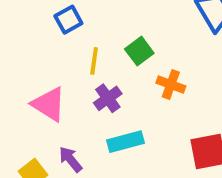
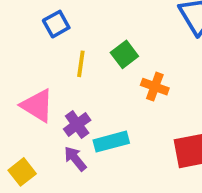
purple cross: (108, 98) -> (77, 125), moved
purple arrow: (70, 159) -> (75, 159), moved

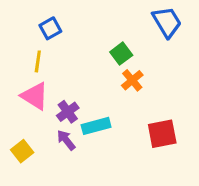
green square: (124, 54) -> (121, 54), moved
yellow line: (81, 64) -> (38, 61), moved
orange cross: (155, 87) -> (132, 80), turned 30

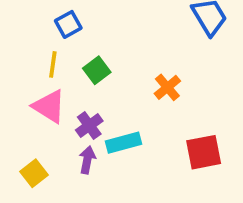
green square: (121, 54) -> (97, 70), moved
purple arrow: (66, 140) -> (87, 160), turned 50

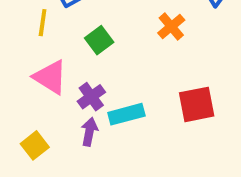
yellow line: (53, 64) -> (43, 23), moved
orange cross: (167, 87) -> (171, 26), moved
red square: (204, 152) -> (197, 104), moved

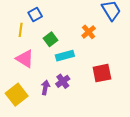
purple cross: (91, 97) -> (63, 81), moved
cyan rectangle: (126, 114) -> (65, 56), moved
yellow square: (35, 145) -> (17, 95), size x1.5

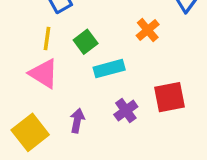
yellow line: (21, 30) -> (47, 38), moved
purple cross: (63, 81) -> (126, 111), moved

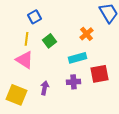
cyan rectangle: (109, 69) -> (78, 58), moved
purple cross: (126, 111) -> (74, 82), turned 32
yellow square: (30, 132) -> (17, 95), turned -30

